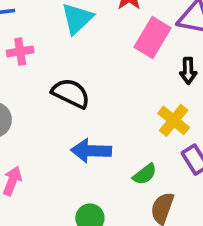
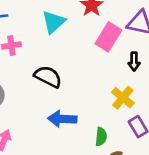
green semicircle: (145, 174) -> (101, 137), turned -48

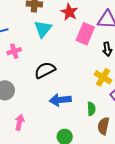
black semicircle: (48, 77) -> (45, 70), turned -45

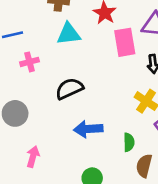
cyan triangle: (43, 29) -> (69, 34), turned 42
pink rectangle: (85, 34) -> (125, 42), turned -35

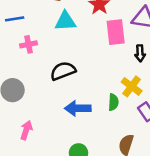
green semicircle: (129, 142) -> (113, 102), moved

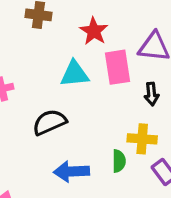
cyan triangle: (65, 21) -> (75, 74), moved
yellow cross: (132, 86) -> (142, 139), turned -30

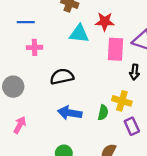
red star: (94, 31) -> (105, 22), turned 30
cyan triangle: (75, 74) -> (79, 34), moved

